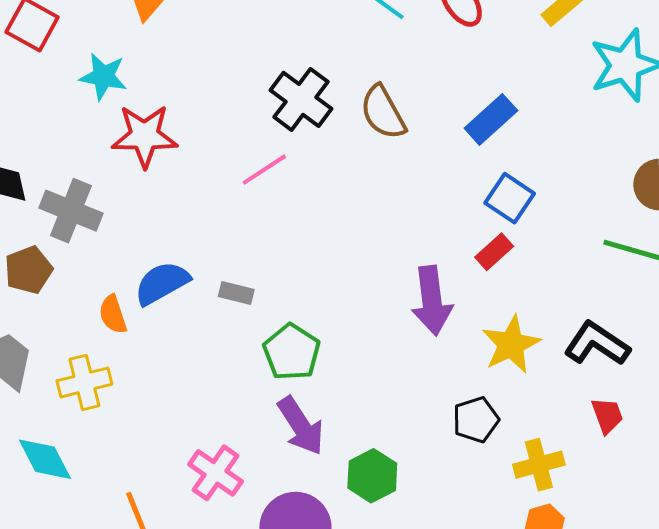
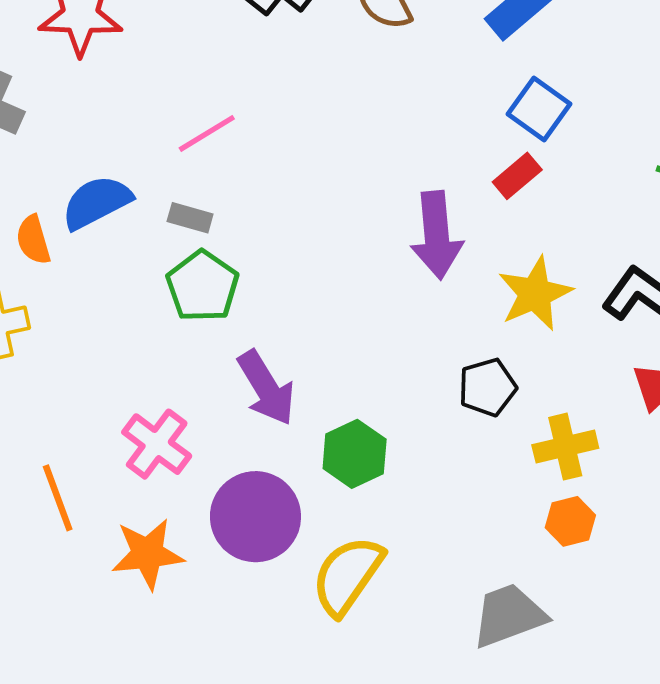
pink line: (264, 170) -> (207, 133), moved
green pentagon: (292, 352) -> (203, 286), moved

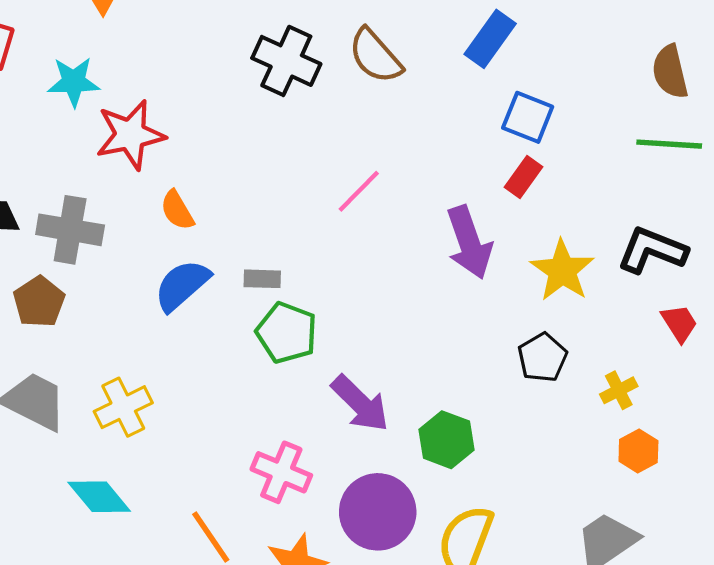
pink line: (207, 133) -> (359, 191), moved
orange semicircle: (33, 240) -> (177, 210), moved
yellow cross: (565, 447) -> (619, 390), size x0.7

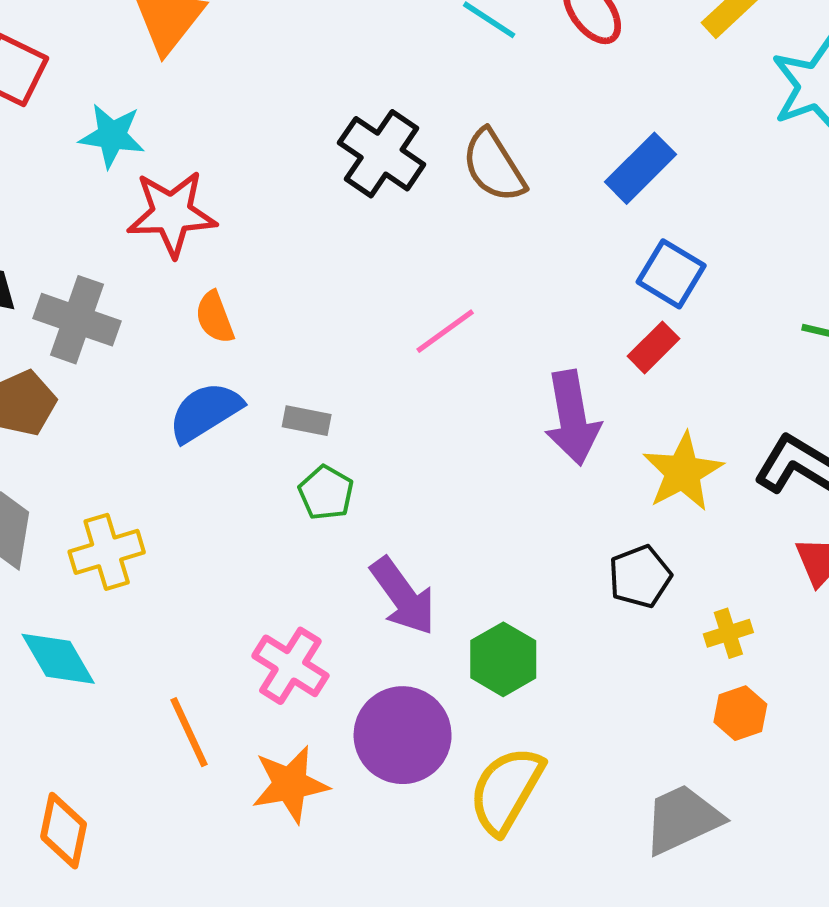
green pentagon: (287, 333) -> (326, 493), size x0.7

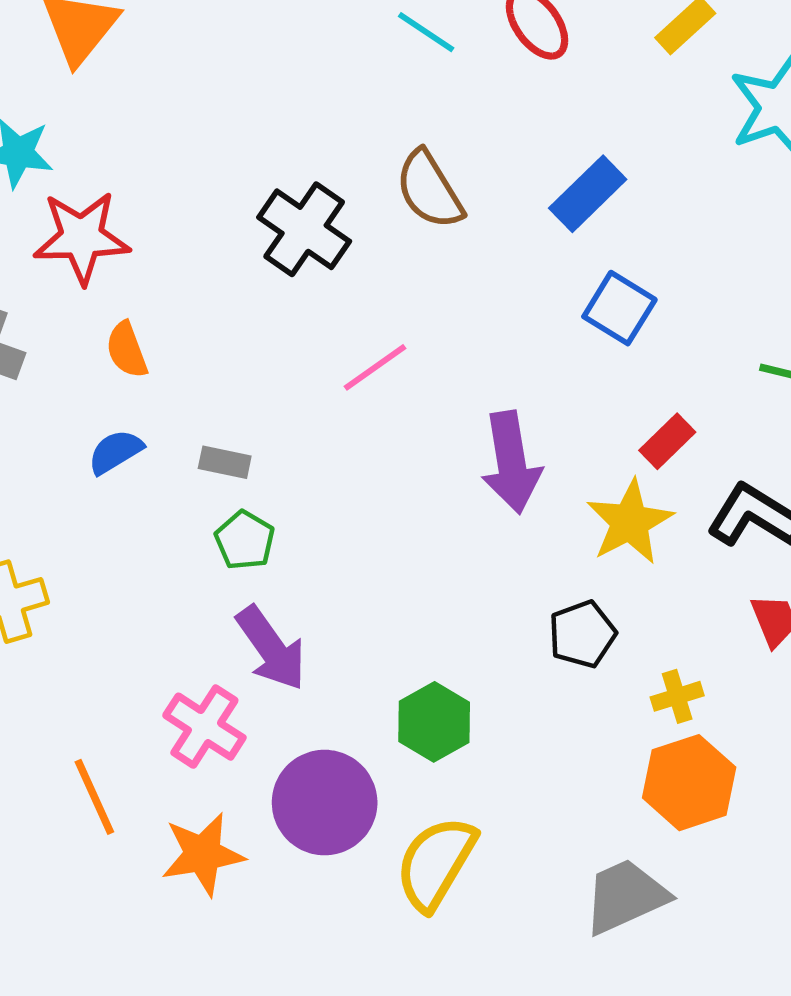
black cross: (382, 154) -> (304, 229), moved
red rectangle: (654, 347) -> (667, 441), moved
blue semicircle: (205, 412) -> (115, 452), size x0.7
purple arrow: (403, 596) -> (271, 648), moved
orange hexagon: (740, 713) -> (689, 783), size x1.6

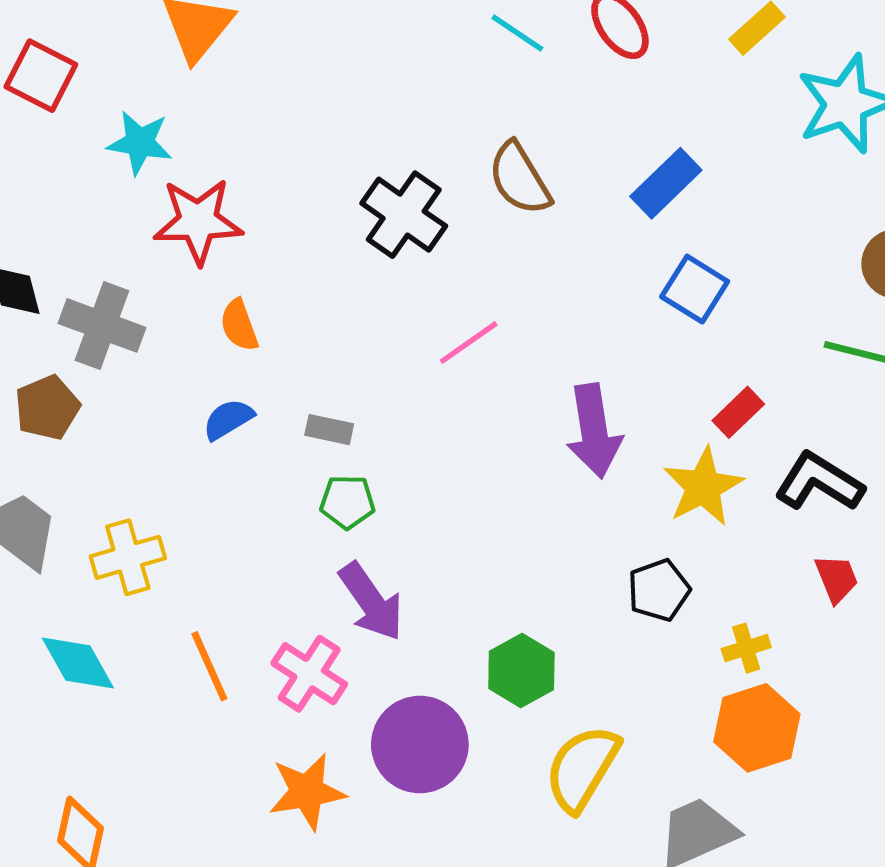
green pentagon: (245, 540) -> (347, 502), turned -30
orange line: (94, 797) -> (209, 666), moved
yellow semicircle: (436, 863) -> (582, 768), moved

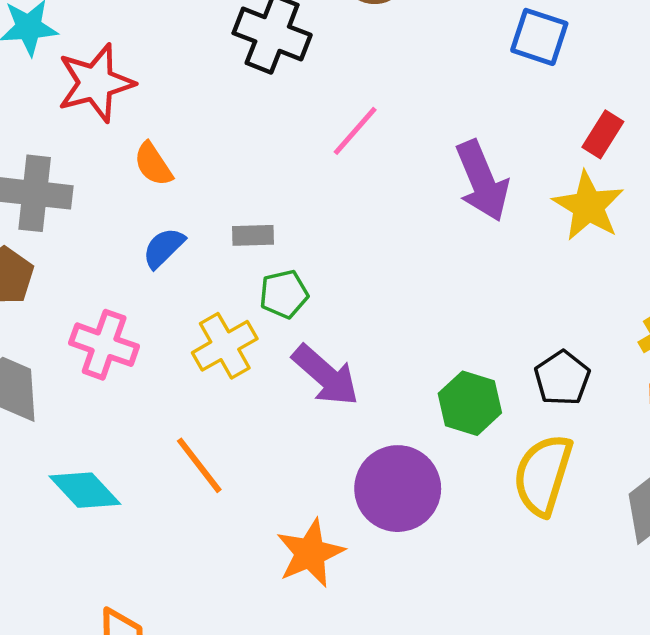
yellow cross: (128, 557) -> (225, 346), moved
black pentagon: (659, 590) -> (562, 378), moved
pink cross: (309, 674) -> (104, 345), moved

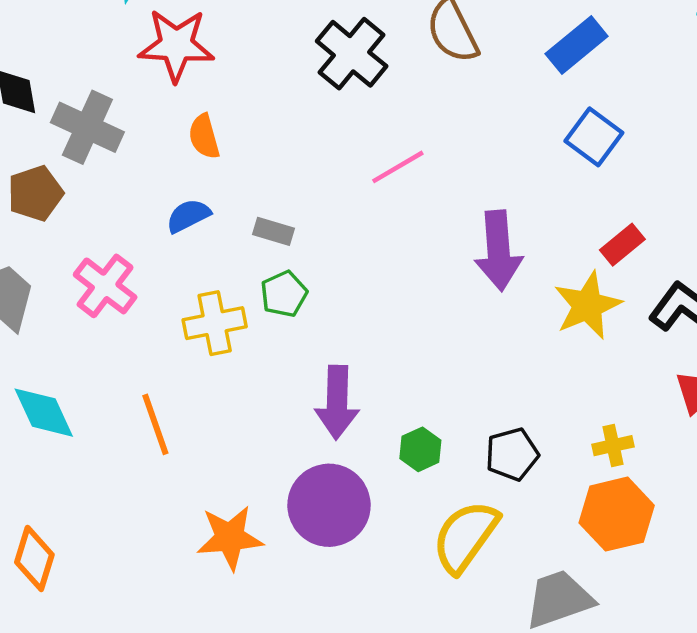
green pentagon: (284, 294) -> (284, 294), turned -30
purple arrow: (326, 375) -> (337, 402), moved, turned 32
green hexagon: (470, 403) -> (420, 449), size x0.7

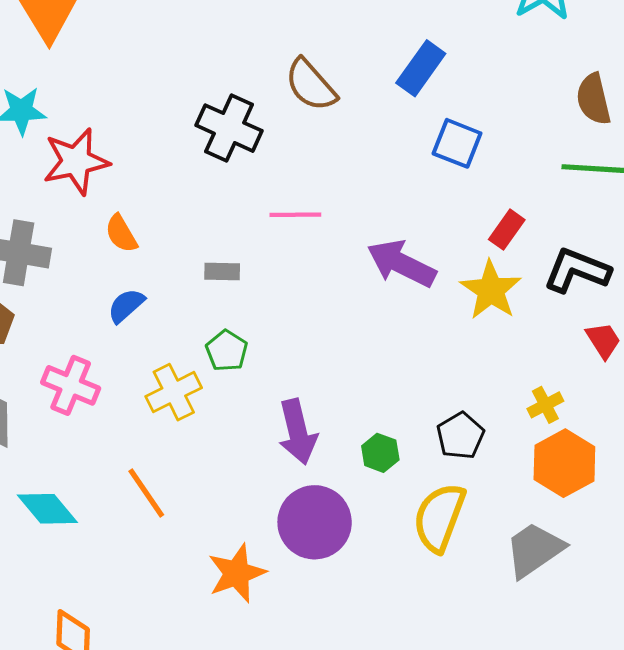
pink line: (398, 167) -> (295, 215), turned 45
gray rectangle: (273, 231) -> (222, 271), moved
purple arrow: (498, 251) -> (401, 264), turned 136

